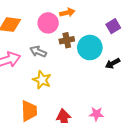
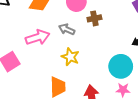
cyan circle: (90, 48) -> (121, 66), moved

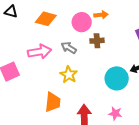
cyan circle: (121, 66) -> (117, 78), moved

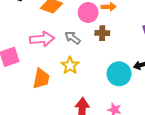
orange trapezoid: (53, 102) -> (41, 79), moved

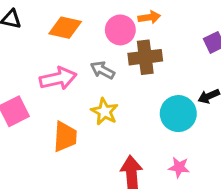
brown cross: (102, 33) -> (145, 57), size x1.5

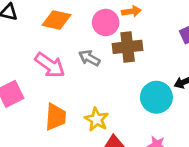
pink arrow: (58, 78) -> (50, 65), turned 48
yellow star: (105, 112) -> (97, 119), moved

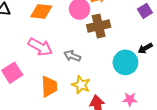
gray arrow: (89, 58) -> (72, 56), moved

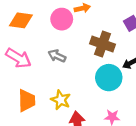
brown cross: (99, 26) -> (102, 44), moved, turned 30
gray arrow: (72, 56) -> (57, 56), moved

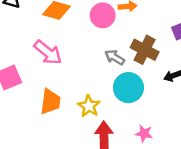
gray arrow: (57, 56) -> (115, 57), moved
cyan circle: (109, 78) -> (128, 88), moved

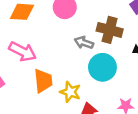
orange trapezoid: (50, 102) -> (43, 81), moved

